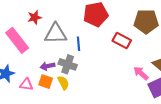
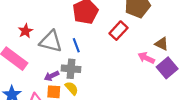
gray triangle: (56, 34) -> (51, 41), turned 30
red rectangle: (122, 41) -> (119, 31), turned -60

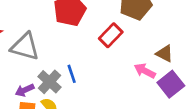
blue line: (76, 45) -> (72, 74), moved
gray cross: (71, 69) -> (49, 82), turned 36

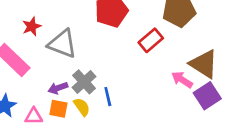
brown triangle: (165, 54) -> (204, 64), size x1.6
blue line: (72, 74) -> (108, 97), moved

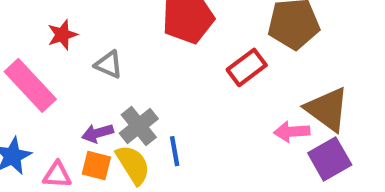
gray triangle: (62, 44) -> (109, 65), size x0.6
pink arrow: (182, 80) -> (292, 132), turned -40
yellow semicircle: (82, 107) -> (133, 165), size x1.4

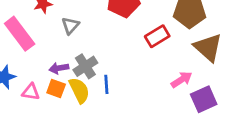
gray triangle: (109, 65) -> (70, 26), turned 42
brown triangle: (327, 109) -> (208, 47), moved
pink arrow: (292, 132) -> (182, 80), turned 145

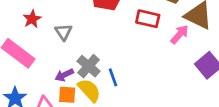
red rectangle: (157, 36) -> (148, 19), turned 60
pink arrow: (182, 80) -> (180, 34), moved

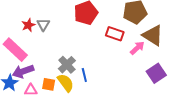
gray triangle: (64, 32) -> (43, 25), moved
purple arrow: (64, 75) -> (23, 71), moved, size x1.5

